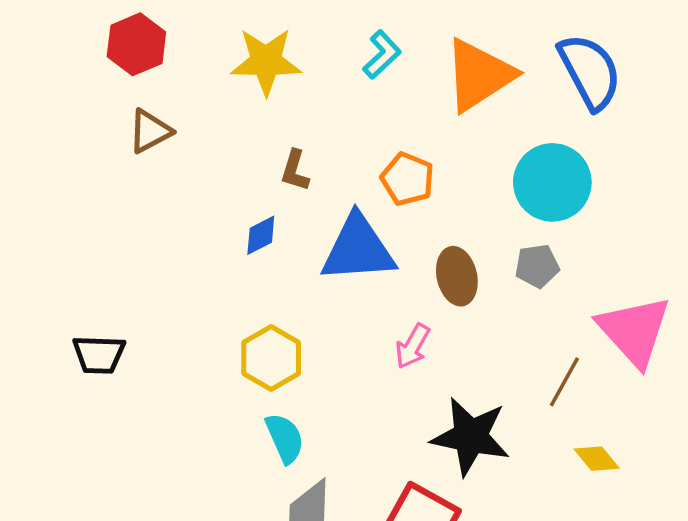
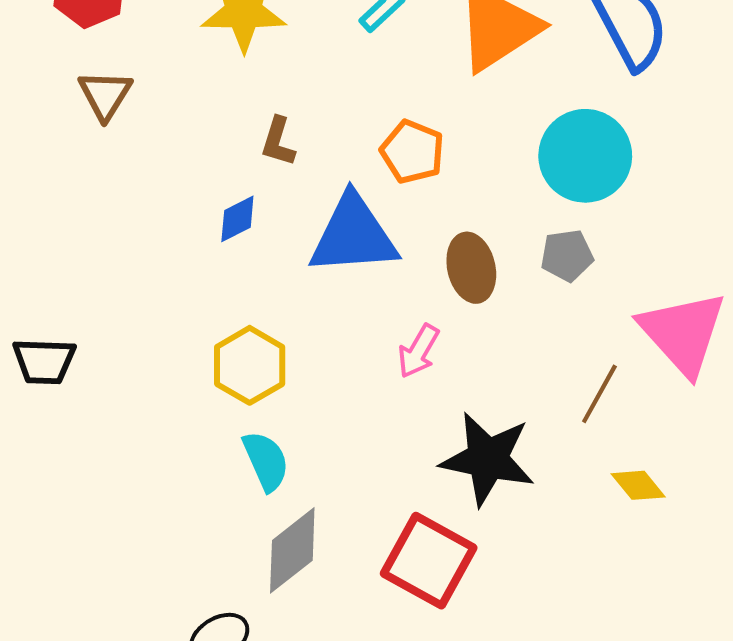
brown triangle: (150, 131) -> (105, 95), turned -30

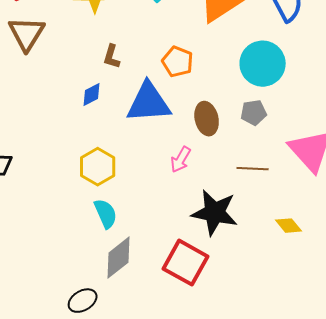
brown triangle: (105, 95) -> (27, 34), size x1.4
brown line: (599, 394) -> (253, 169), moved, turned 64

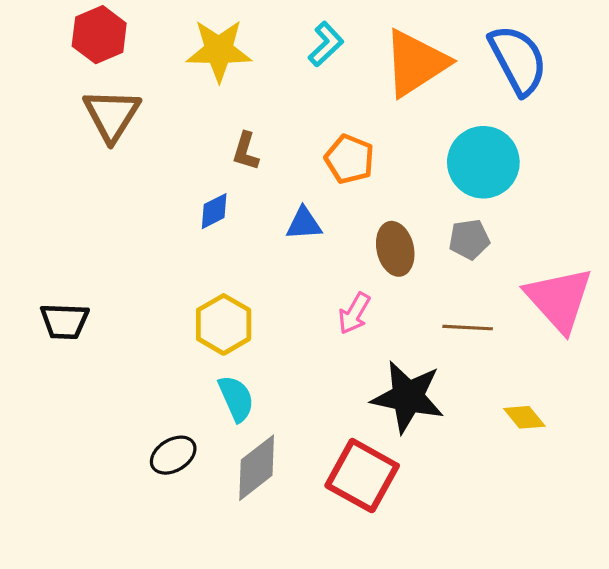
blue triangle: (149, 103) -> (304, 224), size x0.5
black ellipse: (83, 301) -> (173, 455), moved

